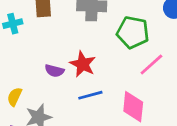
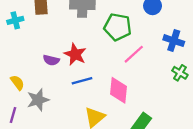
yellow semicircle: (15, 97) -> (17, 83), turned 119

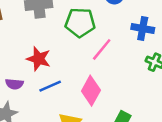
purple semicircle: (51, 60) -> (14, 84), moved
pink diamond: (118, 90) -> (91, 91), turned 32

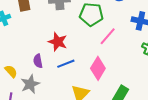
purple semicircle: (14, 84) -> (38, 61), turned 72

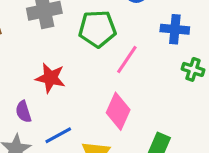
blue line: (66, 64) -> (58, 135), moved

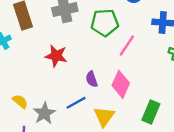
red star: (50, 78) -> (56, 56), moved
purple semicircle: (23, 112) -> (92, 79), moved

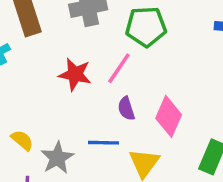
pink line: (127, 46) -> (119, 68), moved
blue line: (76, 103) -> (103, 143), turned 30

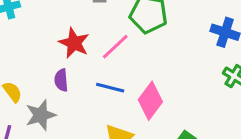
purple semicircle: (126, 109) -> (61, 80), moved
blue line: (103, 143) -> (110, 88), moved

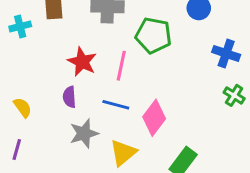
pink line: (115, 47) -> (121, 66), turned -36
gray star: (41, 115) -> (84, 133), moved

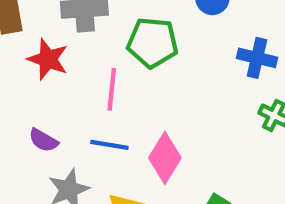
red star: (82, 62) -> (48, 59), moved
purple semicircle: (69, 97) -> (43, 140), turned -50

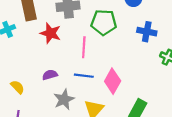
blue cross: (257, 58) -> (147, 32), moved
purple semicircle: (43, 140) -> (50, 75), turned 136

